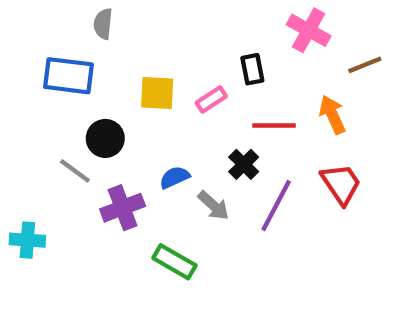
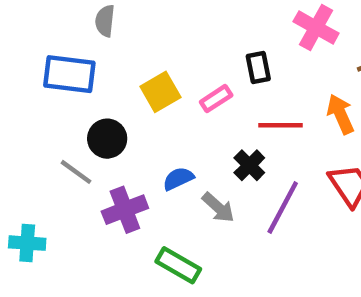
yellow square: (157, 93) -> (160, 92), turned -33

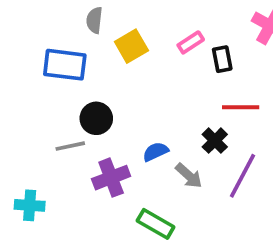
yellow square: (160, 92) -> (131, 46), moved
pink rectangle: (216, 99) -> (191, 42), moved
gray line: (76, 172) -> (70, 146), turned -48

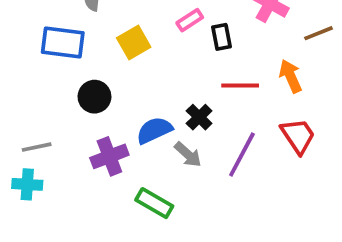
yellow square: (131, 46) -> (134, 42), moved
black cross: (215, 141) -> (199, 117), moved
gray line: (70, 146) -> (37, 147), moved
blue semicircle: (156, 152) -> (154, 130), size x1.4

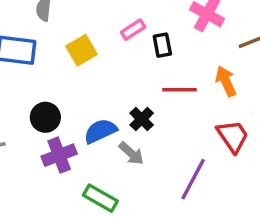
black circle: (94, 97) -> (45, 117), moved
purple line: (242, 155) -> (193, 179), moved

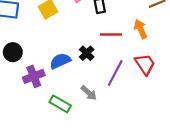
black circle: (45, 117) -> (13, 52), moved
gray arrow: (131, 153) -> (89, 93), moved
purple line: (193, 179) -> (115, 73), moved

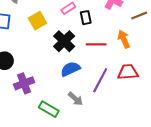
black cross: (87, 53) -> (64, 41), moved, size x1.5
blue semicircle: (60, 61) -> (70, 69), moved
red trapezoid: (145, 64) -> (128, 72), turned -60

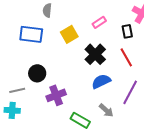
black rectangle: (86, 18) -> (127, 31), moved
red line: (96, 44) -> (126, 57), turned 60

